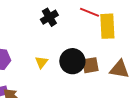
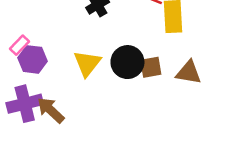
yellow triangle: (41, 62) -> (87, 63), size x1.6

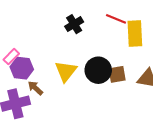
brown arrow: (51, 110) -> (35, 88), moved, size x0.7

